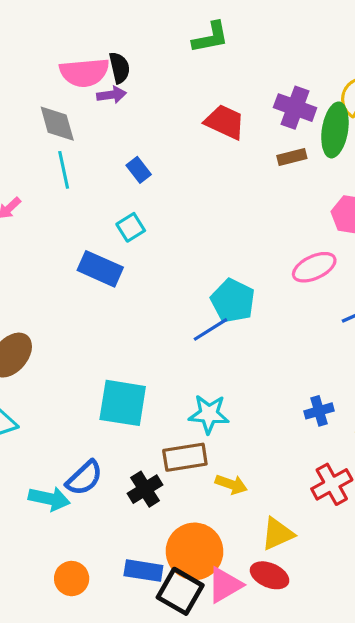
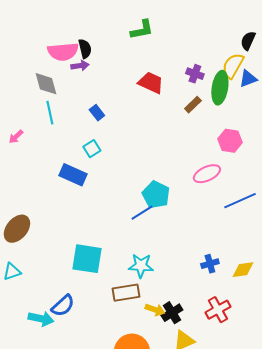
purple cross: (295, 108) -> (195, 74), size x0.7
brown rectangle: (292, 157) -> (193, 105), turned -30
black cross: (145, 489) -> (172, 313), moved

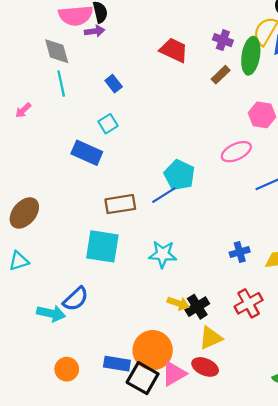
brown rectangle: (126, 293) -> (120, 204), moved

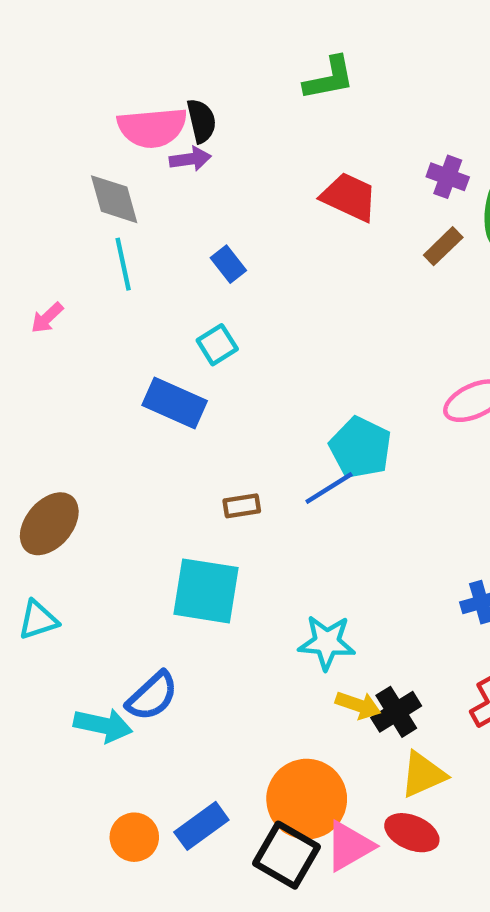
brown rectangle: (120, 204) -> (242, 506), size x0.6
cyan star: (163, 254) -> (327, 642), moved
blue rectangle: (117, 364) -> (201, 826), moved, turned -45

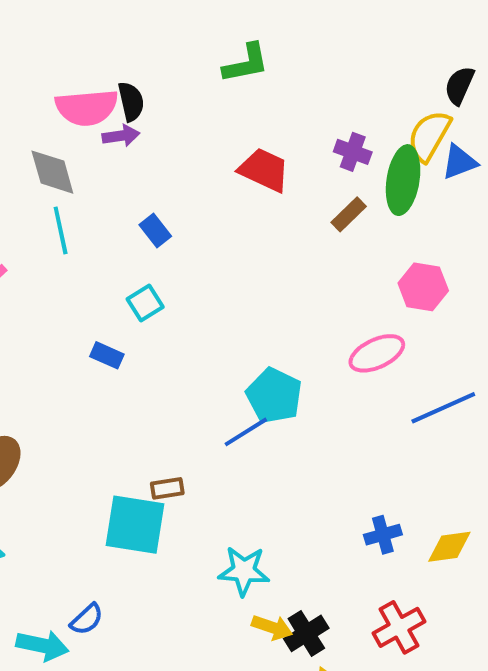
blue rectangle: (175, 403) -> (107, 355), size x0.6
brown rectangle: (242, 506) -> (167, 488), moved
blue semicircle: (152, 696) -> (87, 619), size x0.7

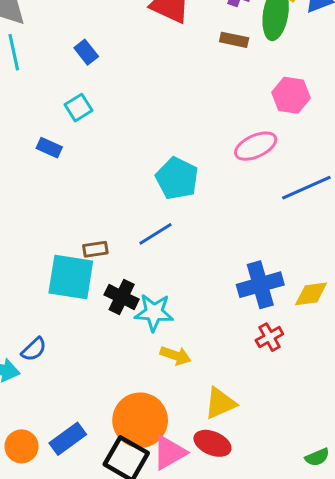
brown rectangle: (349, 214) -> (234, 40), turned 56
blue line: (246, 432) -> (156, 234), moved
blue cross: (383, 535) -> (260, 285), size x1.6
red cross: (399, 627) -> (269, 337), moved, size x0.7
black cross: (306, 633) -> (122, 297), moved, turned -32

